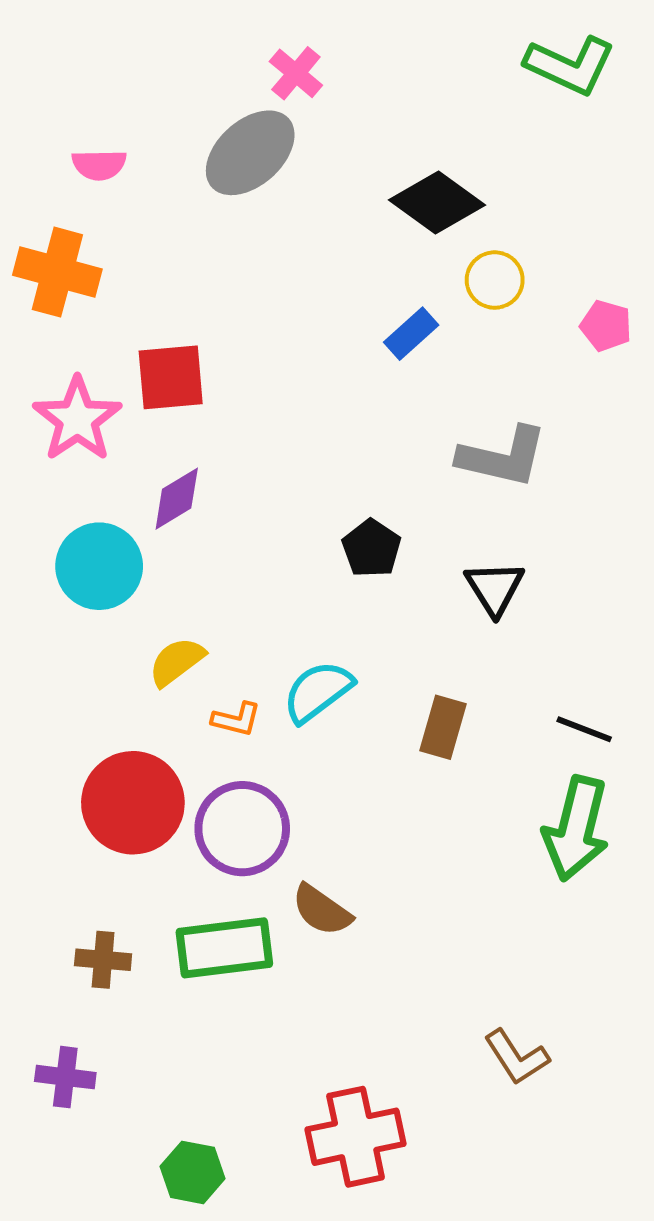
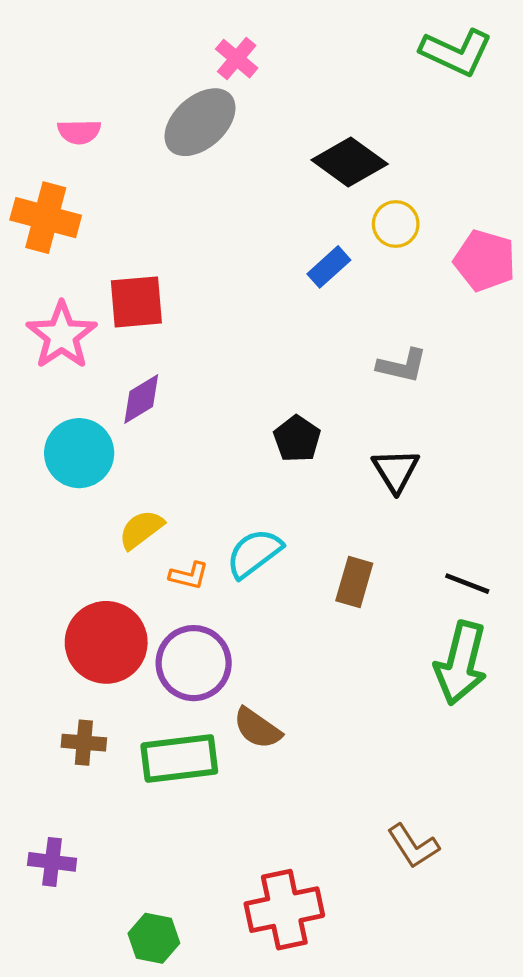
pink pentagon: (606, 326) -> (485, 261), size x1.5
gray L-shape: (503, 457) -> (402, 366), size x0.7
brown cross: (103, 960) -> (84, 743), moved

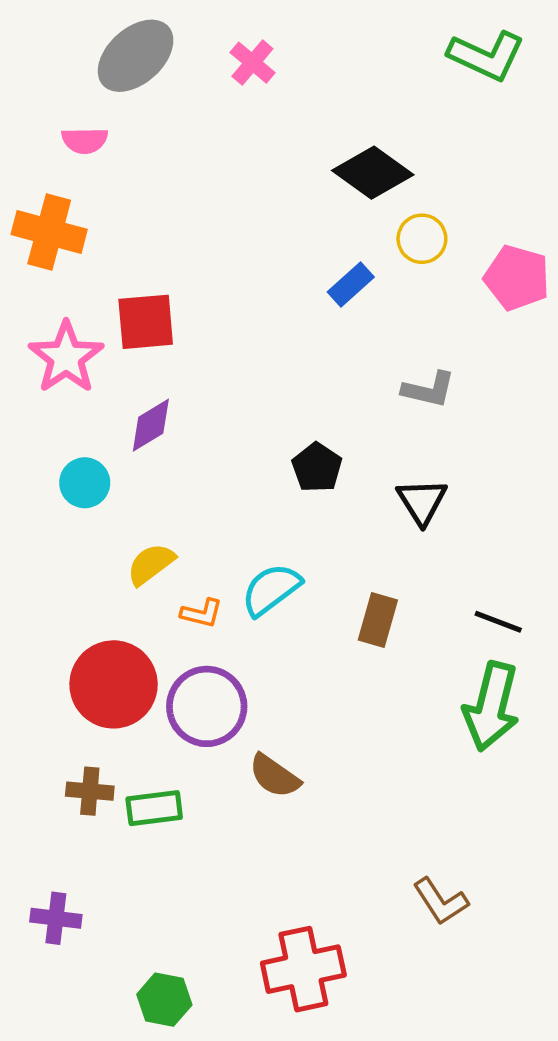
gray ellipse: (200, 122) -> (136, 56), moved
cyan circle: (79, 453) -> (85, 483), size x0.7
green rectangle: (179, 759) -> (154, 808), moved, size x0.7

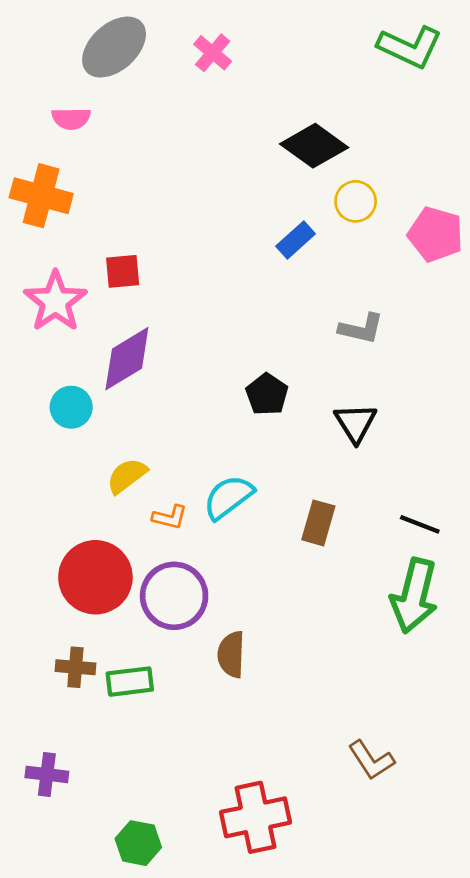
red square: (146, 322) -> (123, 271), size x0.7
purple diamond: (151, 425) -> (127, 359), size x1.4
brown semicircle: (275, 776) -> (231, 654), turned 57

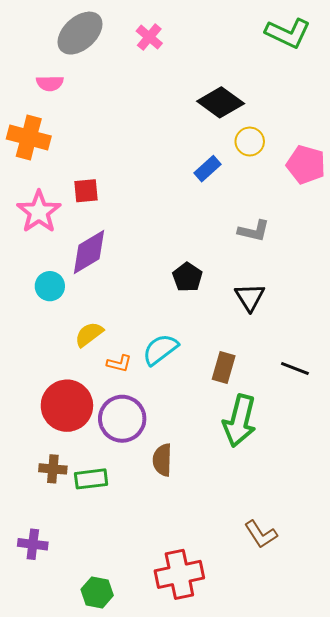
green arrow: (414, 596) -> (240, 421), moved

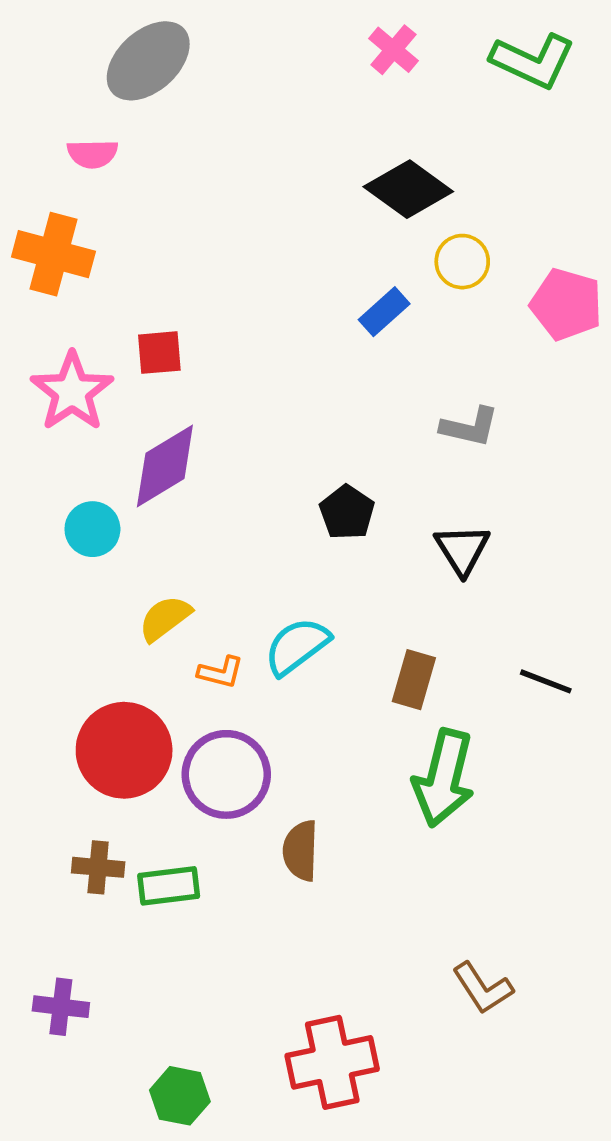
pink cross: (149, 37) -> (393, 50), moved

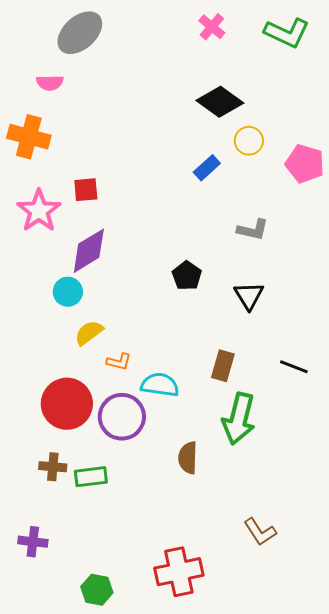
cyan circle: (92, 529) -> (68, 292), moved
cyan semicircle: (297, 646) -> (160, 385), moved, turned 45
brown semicircle: (301, 851) -> (188, 458), moved

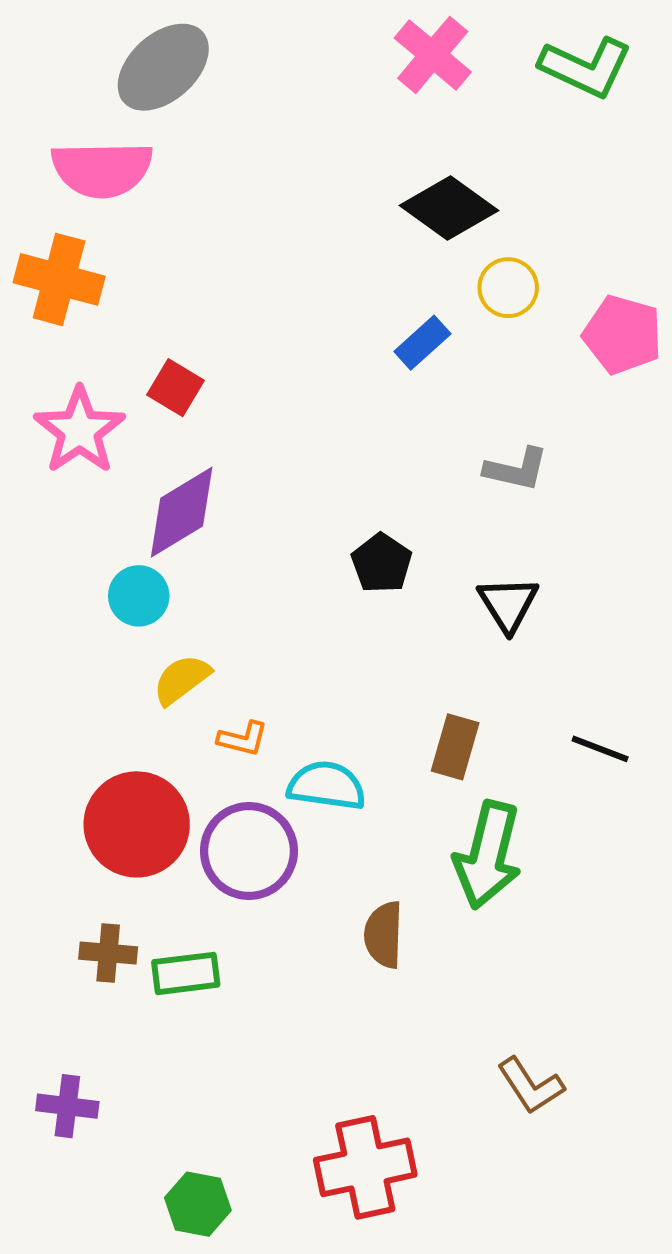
pink cross: (212, 27) -> (433, 55), size x1.4
pink semicircle: (50, 83) -> (102, 169), size x1.8
red square: (86, 190) -> (175, 388), turned 36

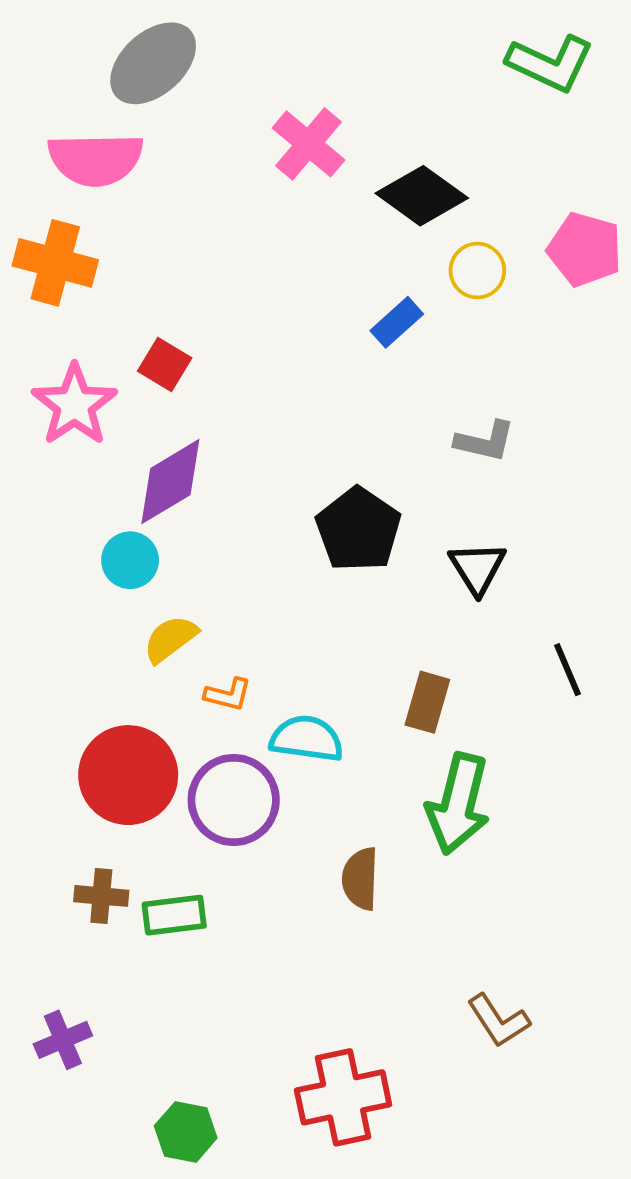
pink cross: (433, 55) -> (308, 144), moved
pink pentagon: (622, 335) -> (585, 249), moved
black pentagon: (382, 563) -> (358, 530), size x1.5
black line: (600, 749) -> (567, 670), moved, turned 46
purple cross: (67, 1106) -> (63, 1040), turned -30

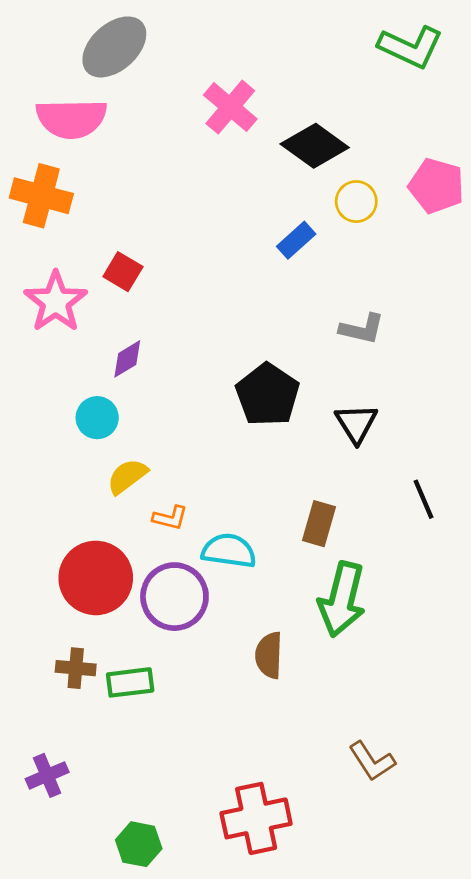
purple diamond: (170, 482) -> (127, 359), size x0.6

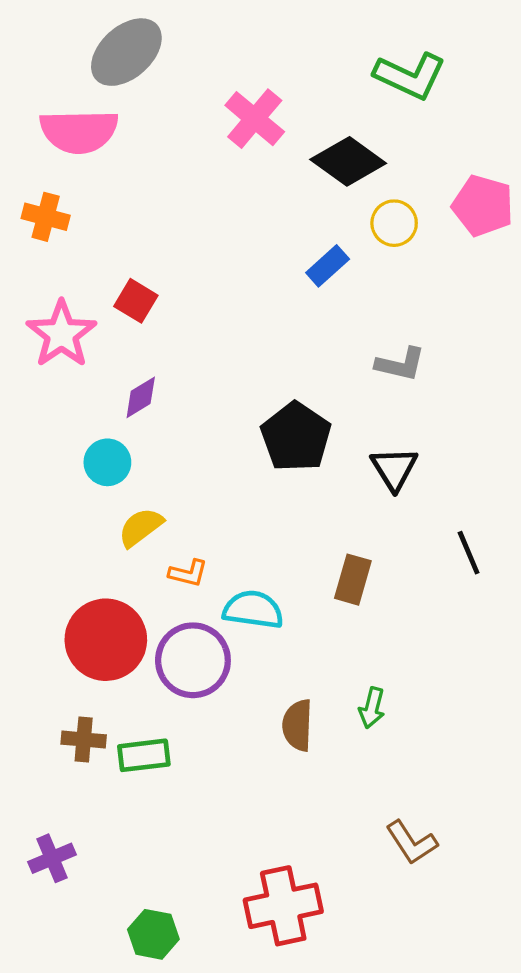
green L-shape: (411, 47) -> (410, 76), moved
orange cross: (41, 196) -> (46, 217), size x0.7
green arrow: (342, 599) -> (372, 708), moved, size x0.5

